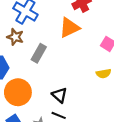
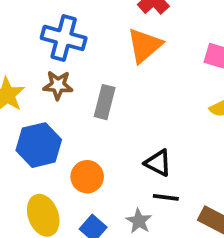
orange circle: (18, 92) -> (87, 177), size x0.7

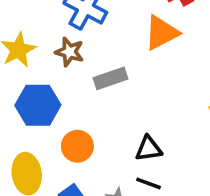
gray rectangle: (105, 102) -> (111, 78), turned 44
black triangle: (158, 163) -> (149, 149), turned -48

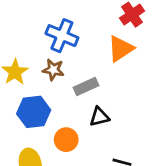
black triangle: (149, 149) -> (99, 117), moved

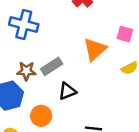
orange triangle: (121, 49) -> (95, 49), moved
brown star: (53, 70) -> (26, 71), moved

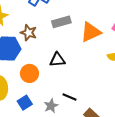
gray rectangle: (52, 66) -> (61, 22), moved

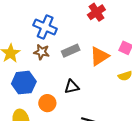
brown star: (29, 33) -> (42, 52), moved

